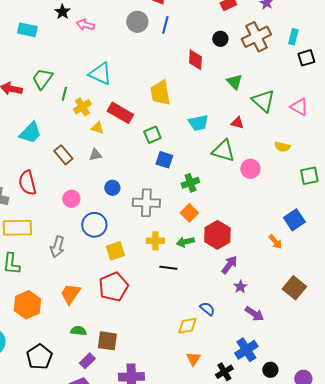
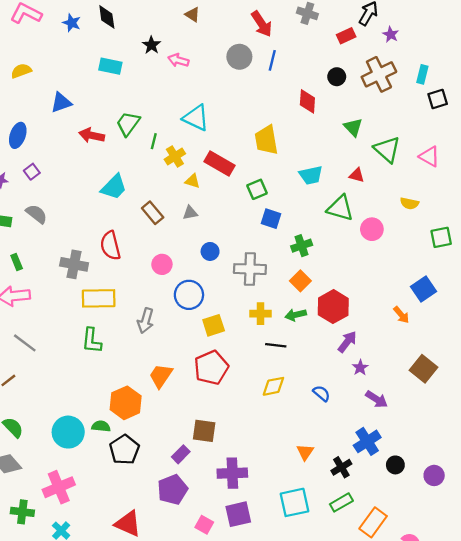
orange hexagon: (27, 305) -> (126, 403), moved
yellow diamond: (187, 326) -> (273, 386), moved
green semicircle: (78, 331) -> (101, 426), moved

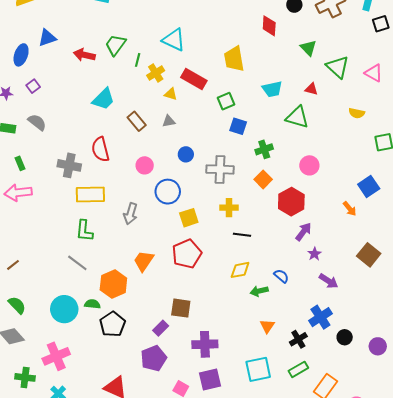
blue triangle: (61, 103) -> (47, 38), moved
pink circle: (372, 229) -> (309, 165), moved
green arrow: (296, 315) -> (259, 291), moved
gray line: (25, 343) -> (77, 263), moved

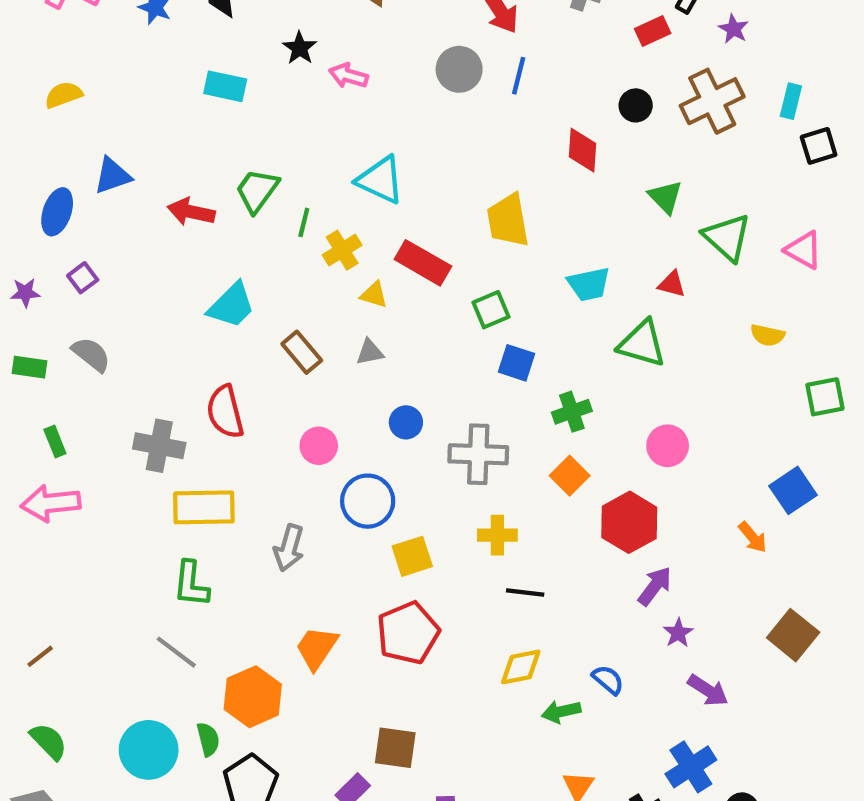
green semicircle: (92, 304) -> (208, 739), turned 70

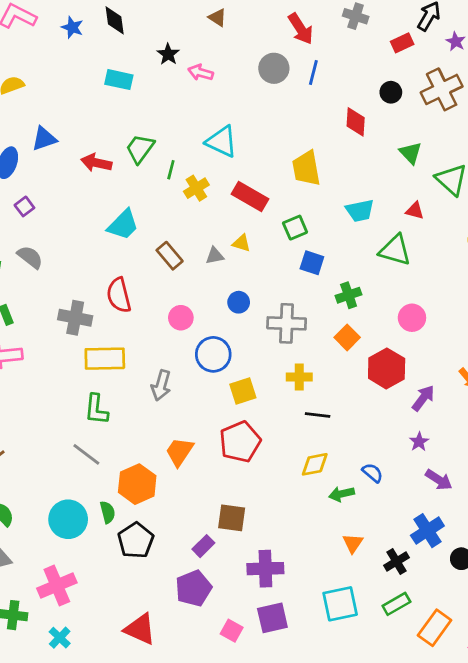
yellow triangle: (374, 295) -> (241, 243), moved
purple arrow: (655, 586) -> (423, 398), moved

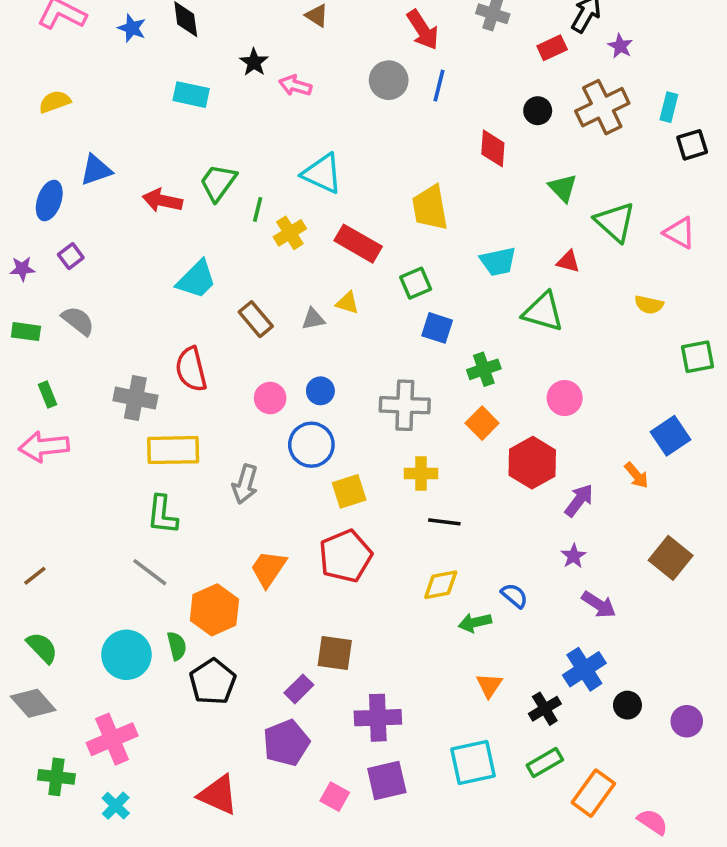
blue circle: (239, 302) -> (320, 391), moved

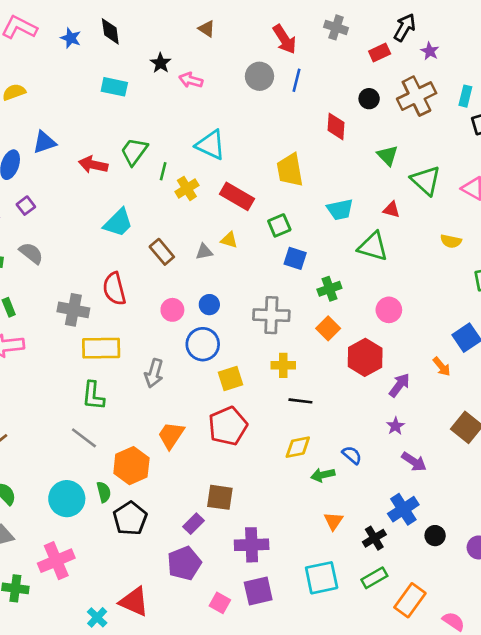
cyan cross: (116, 806) -> (97, 617), moved

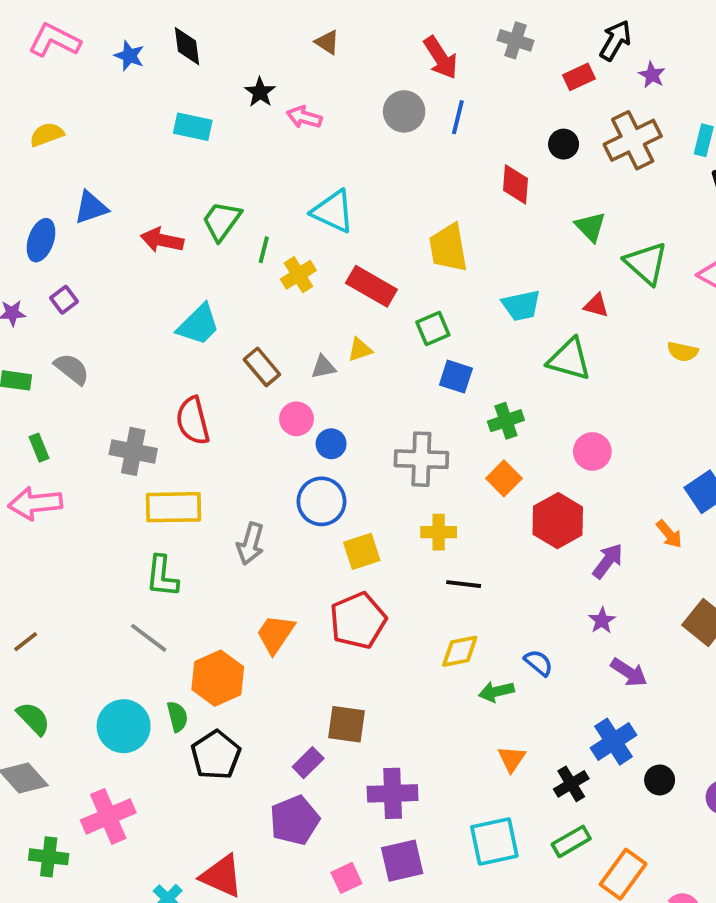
yellow triangle: (229, 240) -> (360, 350), turned -36
pink circle: (172, 310) -> (297, 419), moved
pink square: (220, 603) -> (346, 878), turned 36

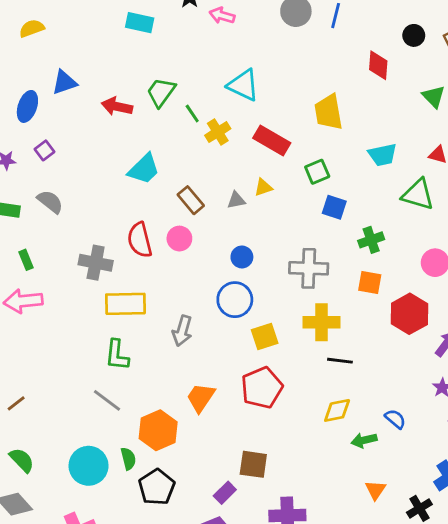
green line: (264, 250) -> (192, 114), turned -48
pink circle: (297, 419) -> (179, 239), moved
orange square: (504, 478) -> (370, 283), turned -35
yellow cross: (439, 532) -> (321, 322), size x1.4

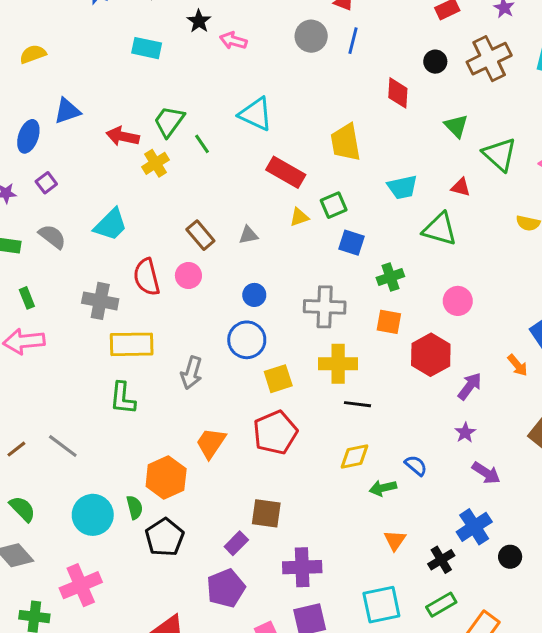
yellow cross: (218, 132) -> (156, 163), moved
cyan trapezoid: (144, 169) -> (111, 225), moved
yellow triangle: (263, 187) -> (299, 217), moved
gray line: (107, 400) -> (63, 446), moved

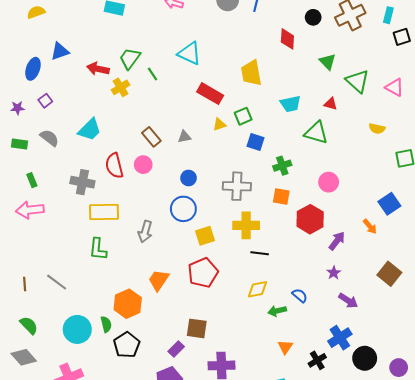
brown line: (16, 449) -> (25, 284), turned -56
black circle: (510, 557) -> (365, 358), size x1.5

